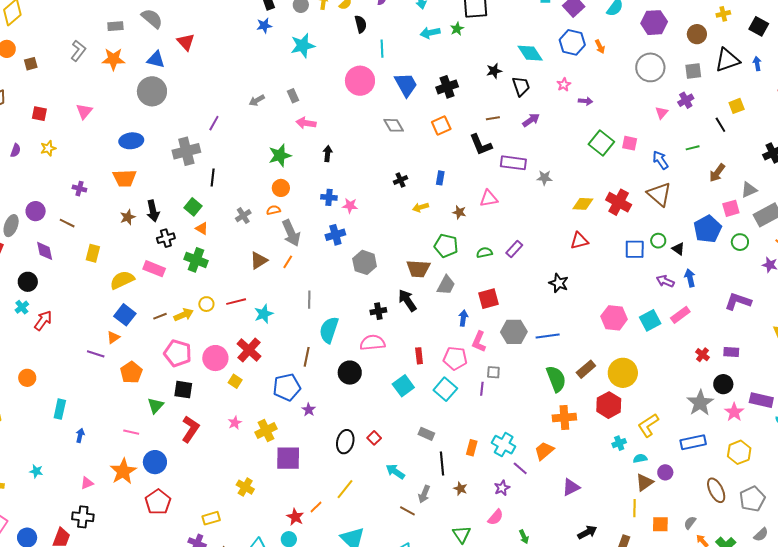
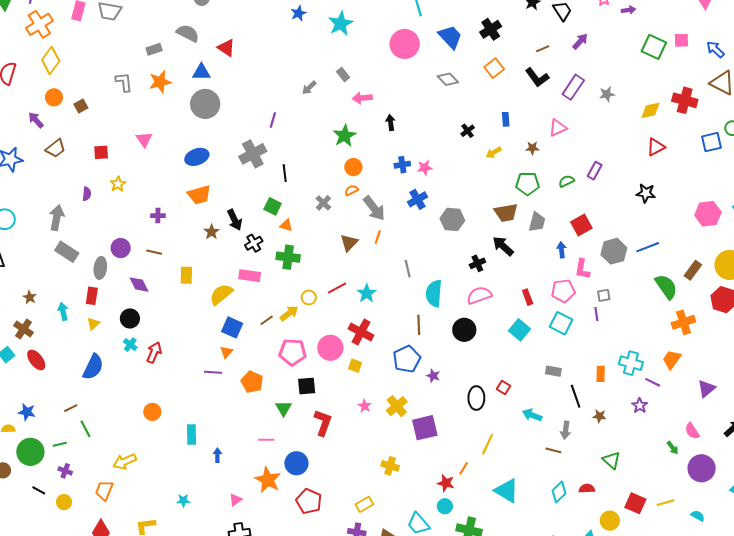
gray L-shape: (78, 51) -> (124, 82), turned -30
purple rectangle: (513, 163) -> (573, 87), turned -50
pink semicircle: (496, 517) -> (692, 431), moved, turned 120

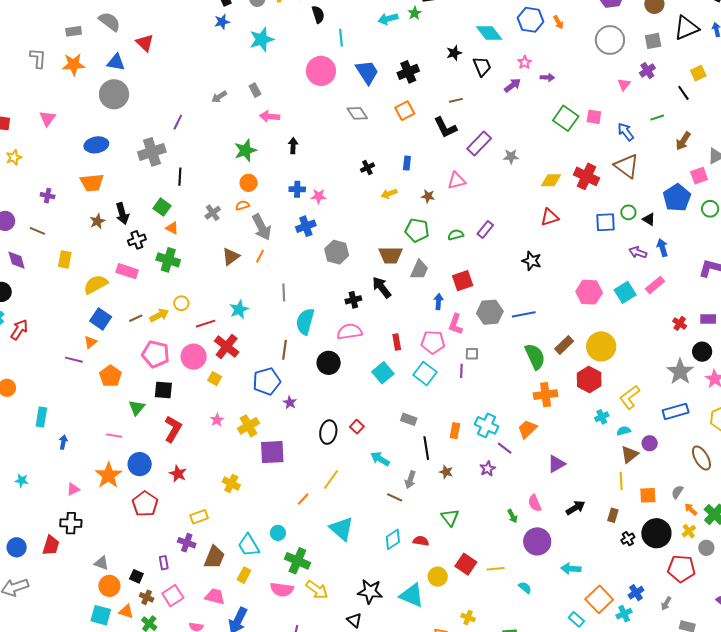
purple arrow: (580, 41) -> (512, 85), moved
red line: (337, 288) -> (206, 324), moved
red star: (446, 483) -> (178, 474), moved

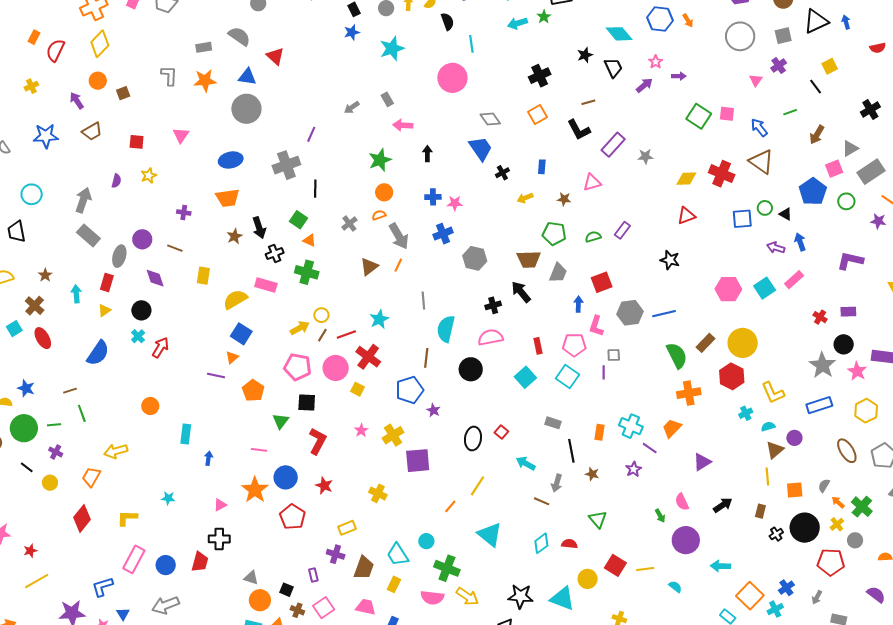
blue trapezoid: (367, 72) -> (481, 148), moved
brown line: (136, 318) -> (322, 335), moved, turned -32
yellow L-shape: (630, 397) -> (773, 393), turned -75

